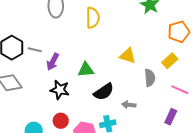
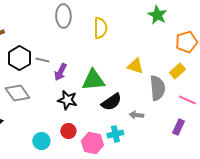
green triangle: (86, 70) -> (93, 80), size x1.4
gray semicircle: (150, 78) -> (157, 88), size x1.4

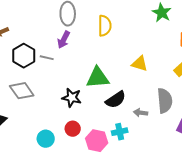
purple arrow: (60, 72) -> (64, 40), moved
gray semicircle: (157, 88) -> (165, 101), moved

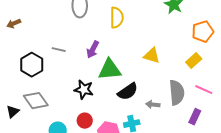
purple arrow: (64, 40) -> (93, 50), moved
black hexagon: (24, 56) -> (32, 65), moved
gray diamond: (22, 91) -> (36, 101), moved

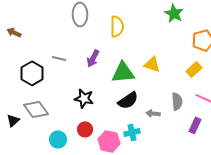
brown arrow: (14, 24) -> (14, 32), turned 48
green triangle: (110, 70) -> (123, 72), moved
gray semicircle: (177, 93) -> (177, 101), size x0.7

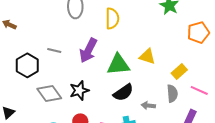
purple arrow: (93, 58) -> (88, 50), size x1.4
yellow rectangle: (194, 69) -> (179, 71), moved
black star: (84, 98) -> (79, 90), turned -30
gray diamond: (36, 109) -> (49, 93), moved

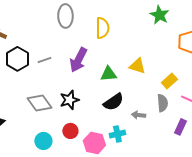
gray line: (54, 50) -> (44, 60), turned -32
green triangle: (118, 64) -> (108, 74), size x0.7
black hexagon: (27, 65) -> (17, 59), moved

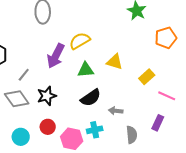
yellow semicircle: (102, 28) -> (80, 41), moved, turned -120
gray line: (44, 60) -> (24, 75), moved, turned -32
gray semicircle: (162, 103) -> (132, 135), moved

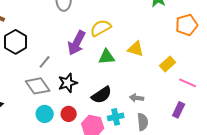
black semicircle: (91, 98) -> (102, 95), moved
gray semicircle: (132, 135) -> (143, 122), moved
cyan circle: (21, 137) -> (45, 114), moved

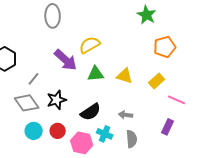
orange pentagon: (187, 25) -> (165, 47), moved
purple arrow: (77, 43) -> (66, 60), turned -75
yellow triangle: (136, 49) -> (125, 76), moved
cyan cross: (116, 117) -> (105, 134), turned 35

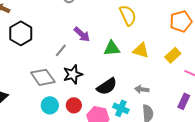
yellow semicircle: (90, 45) -> (128, 15), moved, turned 95
purple arrow: (66, 60) -> (82, 34), size x0.7
gray line: (34, 79) -> (61, 50), moved

